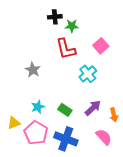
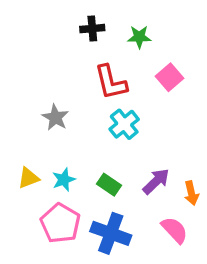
green star: (72, 26) -> (139, 37), moved
cyan cross: (88, 74) -> (124, 124), moved
yellow triangle: (14, 123) -> (28, 178), moved

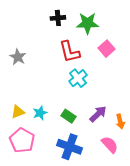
green star: (139, 37) -> (87, 23), size x1.5
gray star: (55, 117) -> (18, 57), moved
pink pentagon: (60, 223) -> (22, 140), moved

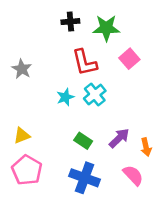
cyan star: (40, 113) -> (65, 97), moved

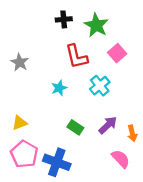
green star: (106, 28) -> (96, 25), turned 30
cyan cross: (95, 95) -> (100, 86), moved
blue cross: (85, 178) -> (57, 162), moved

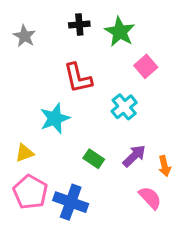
red L-shape: (77, 57) -> (78, 78), moved
gray star: (20, 62) -> (24, 36), moved
cyan star: (59, 88) -> (55, 118), moved, size x1.5

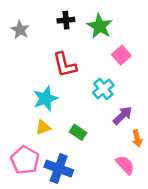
yellow triangle: (24, 153) -> (43, 127), moved
purple arrow: (134, 156) -> (123, 115), moved

